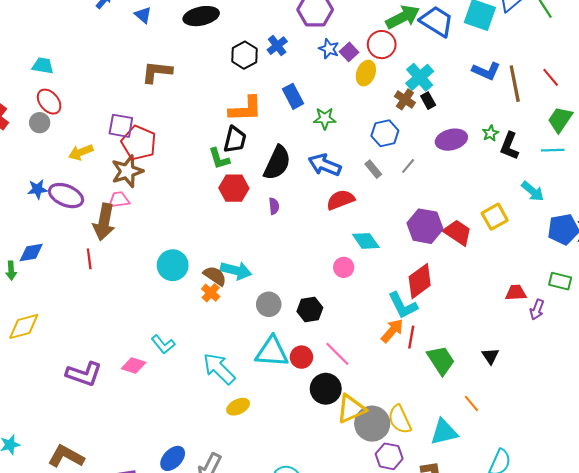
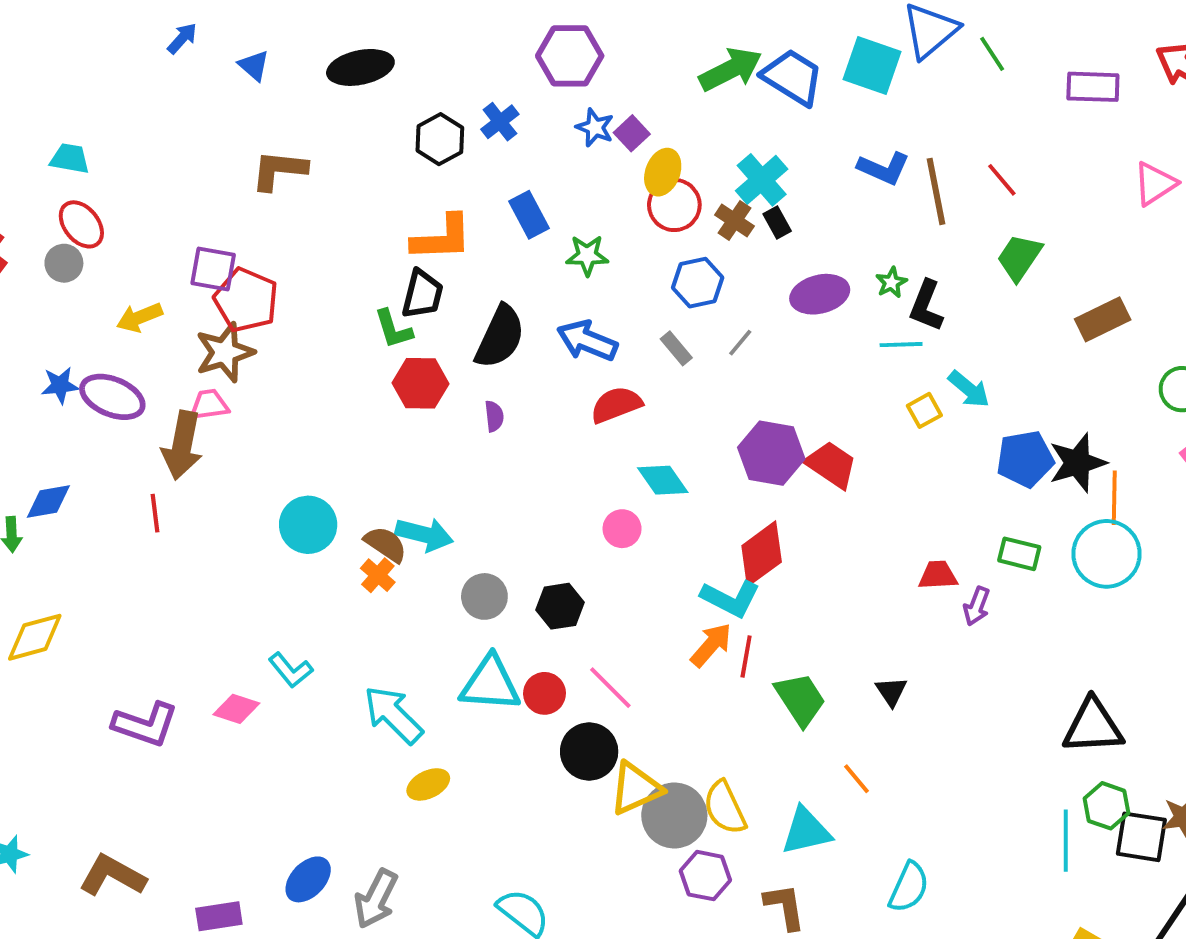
red circle: (382, 45) -> (674, 205), moved
cyan line: (553, 150) -> (901, 345), moved
yellow square: (495, 217) -> (924, 410), moved, size x0.7
cyan L-shape: (403, 305) -> (731, 598), turned -36

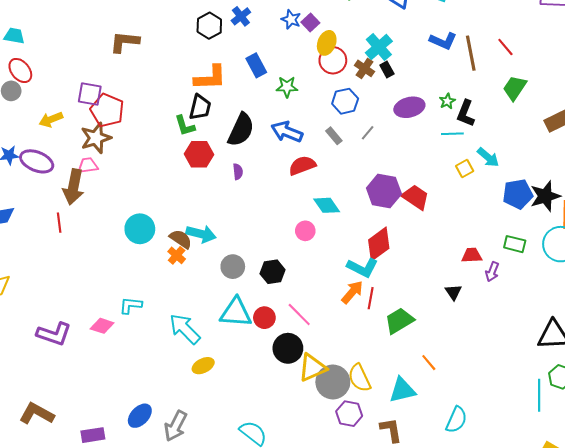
cyan L-shape: (291, 670) -> (131, 305), turned 135
black triangle: (891, 691) -> (453, 292), moved
green trapezoid: (800, 699) -> (399, 321), turned -88

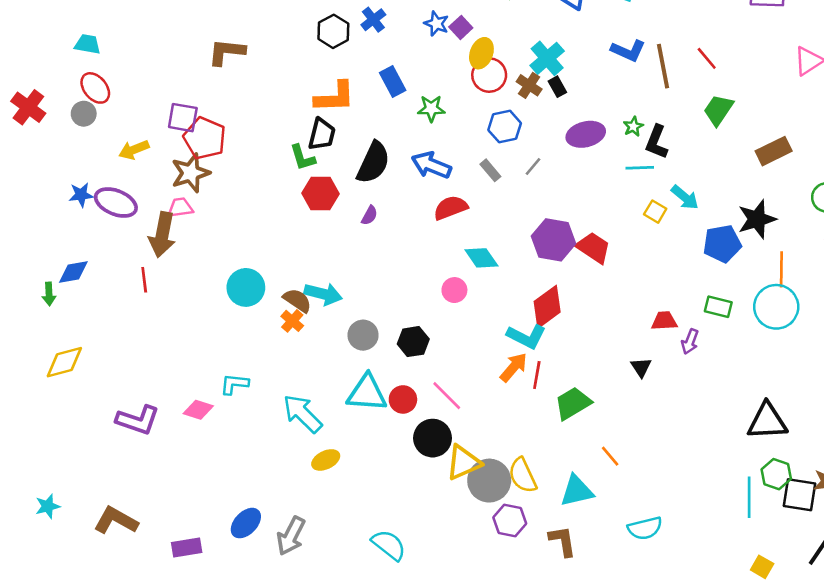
yellow square: (465, 169) -> (655, 212), turned -30
purple semicircle: (238, 172) -> (369, 215), turned 35
black star: (545, 196) -> (757, 219), moved
cyan semicircle: (456, 420) -> (645, 528), turned 52

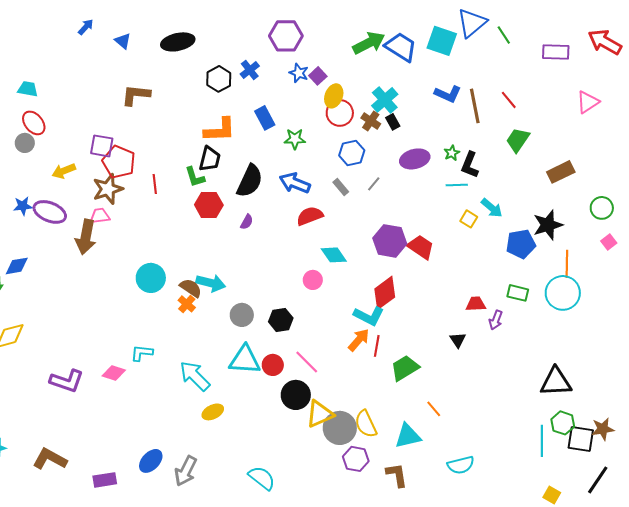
red line: (144, 280) -> (155, 184), moved

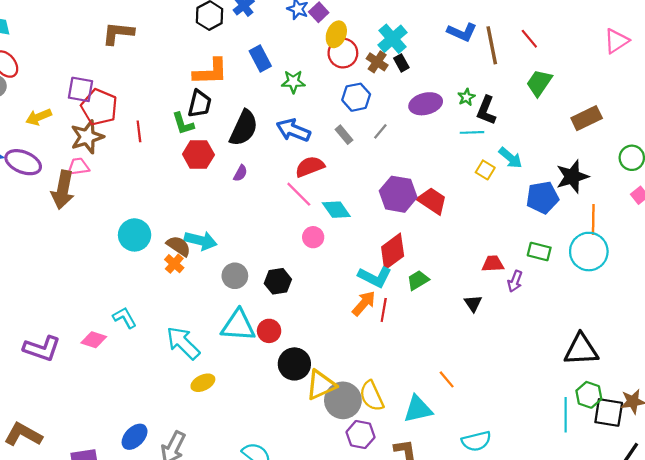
cyan L-shape: (142, 353) -> (125, 318), turned 55
pink line: (307, 362) -> (299, 194), moved
green trapezoid: (405, 368) -> (418, 280), moved, size x0.7

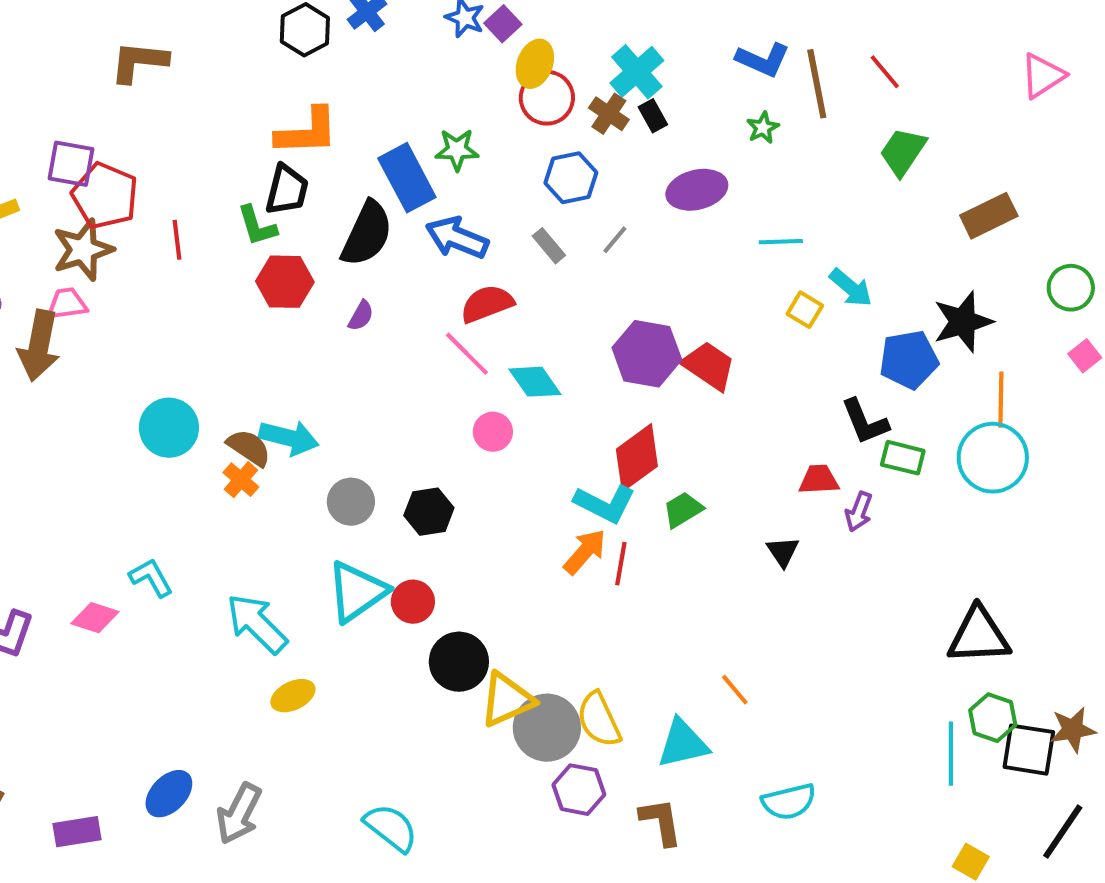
blue rectangle: (260, 59) -> (407, 178), moved, size x1.4
green star: (466, 97) -> (763, 128), moved
black L-shape: (486, 110) -> (865, 422), moved, turned -44
cyan triangle: (238, 325) -> (357, 592), turned -39

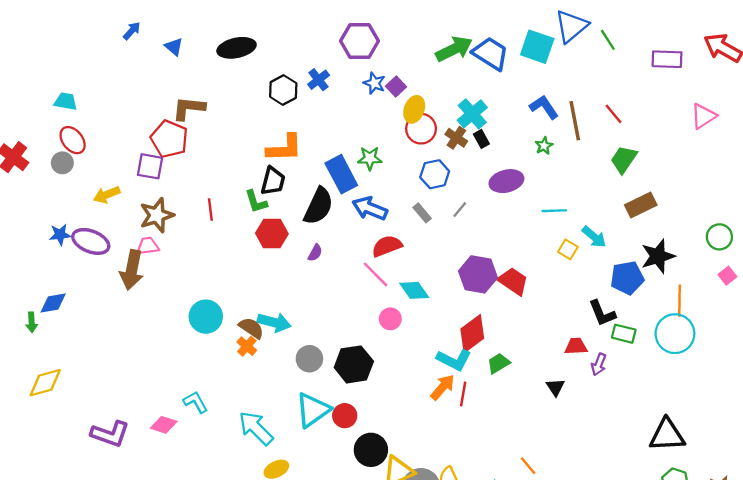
blue L-shape: (763, 60) -> (544, 107), turned -148
red pentagon: (105, 196) -> (169, 139), moved
brown rectangle: (989, 216) -> (641, 205), moved
black hexagon: (429, 512) -> (354, 364), size x1.4

